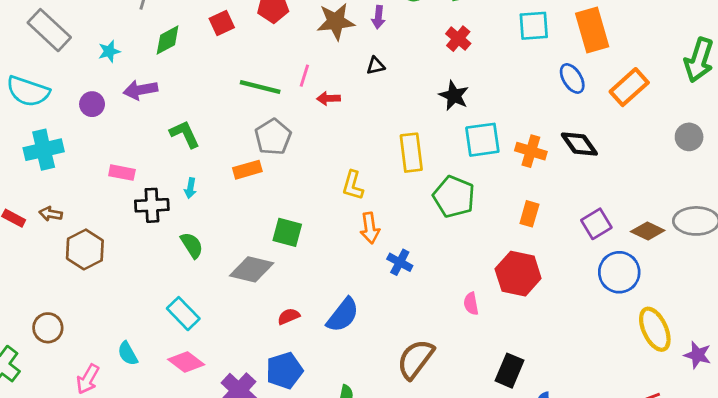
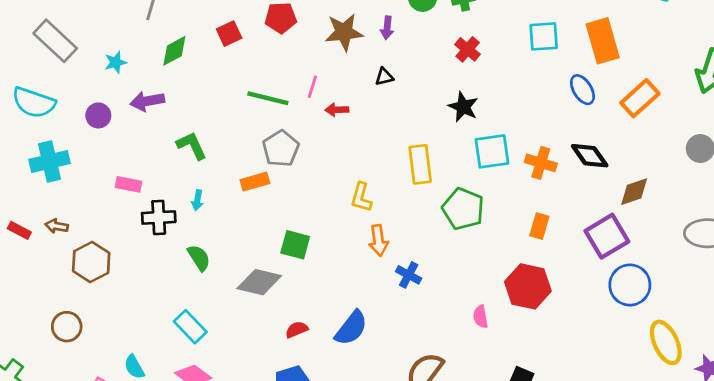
purple square: (596, 224) -> (607, 236), size x1.4
brown diamond: (648, 231) -> (634, 192), moved, turned -44
brown circle: (48, 328) -> (67, 327), moved

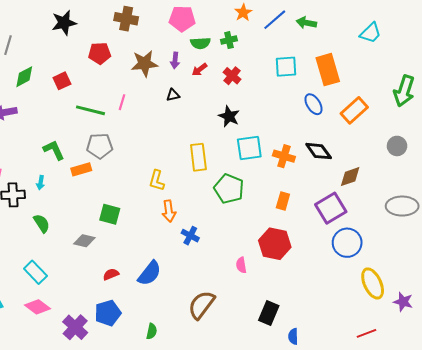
red square: (229, 34) -> (62, 81), moved
red arrow: (337, 110) -> (199, 70), moved, turned -35
green L-shape: (192, 146) -> (54, 150), moved
gray pentagon: (281, 149) -> (100, 146), turned 30
gray diamond: (259, 282) -> (84, 241), size x0.7

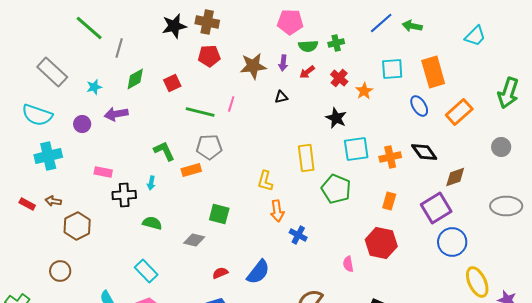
orange star: (243, 13) -> (364, 91), moved
brown cross: (126, 19) -> (207, 22), moved
orange cross: (284, 156) -> (390, 157), turned -30
green semicircle: (42, 223) -> (152, 223), turned -42

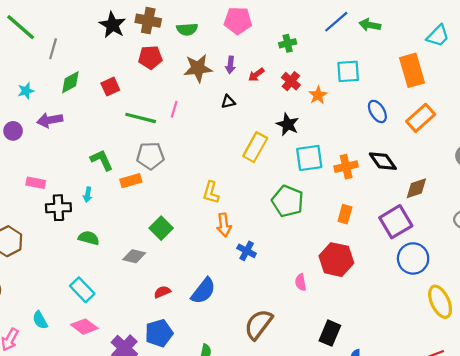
black star: (174, 26) -> (112, 25), turned -30
green semicircle: (308, 46) -> (187, 29), moved
orange rectangle: (433, 72) -> (412, 70), moved
yellow rectangle: (306, 158) -> (255, 147), moved, turned 36
green square: (219, 214) -> (161, 228), turned 30

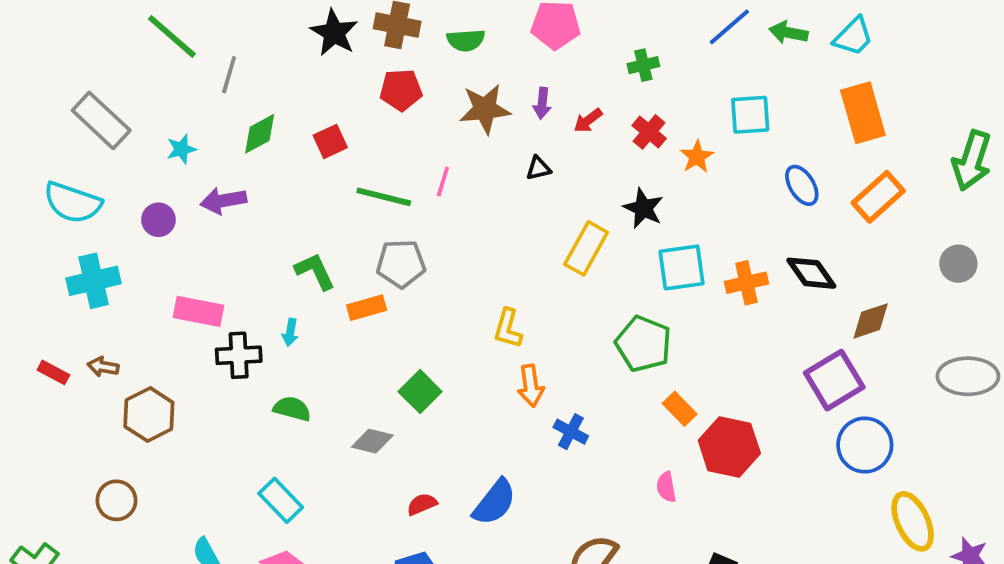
cyan trapezoid: (438, 36) -> (853, 36), moved
pink rectangle: (36, 183) -> (199, 311), size x1.4
orange rectangle: (345, 214) -> (680, 409), moved, turned -60

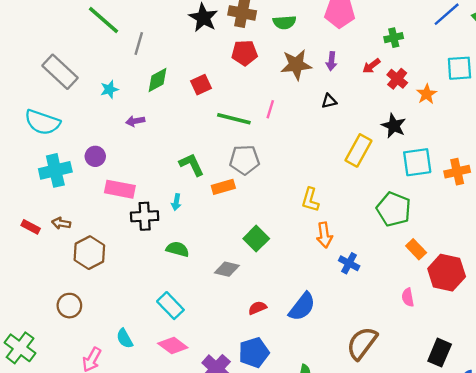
red arrow: (588, 120) -> (371, 66), moved
purple arrow: (223, 201) -> (135, 121), size x0.7
purple circle: (158, 220) -> (95, 156), moved

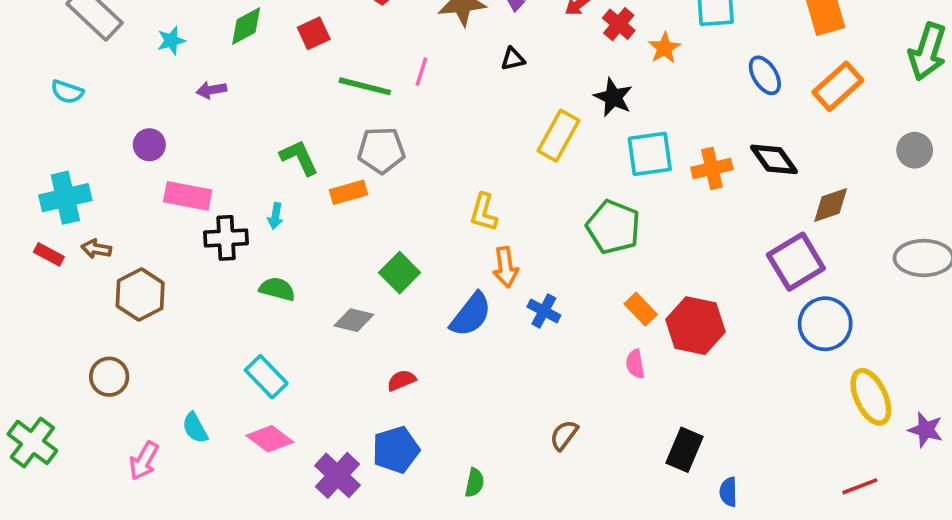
cyan semicircle: (42, 122) -> (67, 92), size x0.6
cyan cross: (55, 170) -> (65, 198), moved
orange rectangle: (416, 249) -> (641, 309), moved
blue semicircle: (302, 307) -> (471, 315), moved
brown semicircle: (362, 343) -> (564, 435), size x0.6

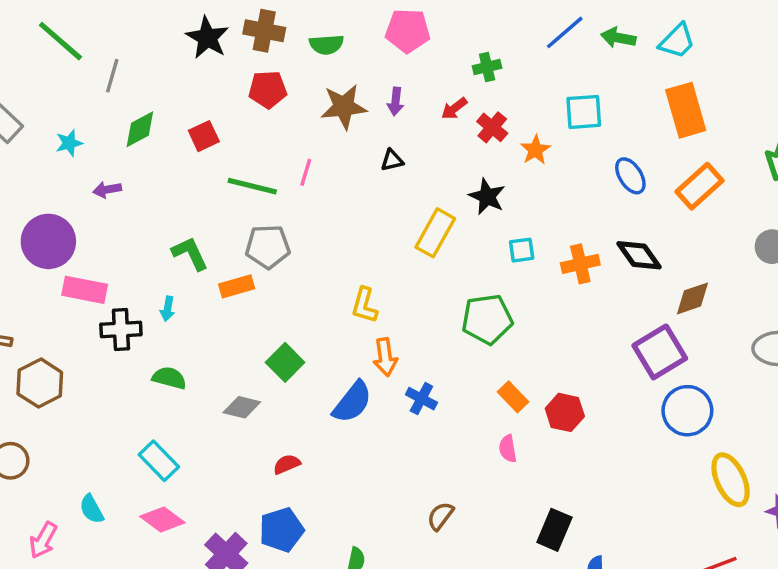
purple circle: (149, 145) -> (48, 241), size x1.8
cyan square: (650, 154) -> (522, 250), size x0.6
green pentagon: (613, 227) -> (487, 319), turned -30
red hexagon: (695, 326) -> (565, 412), size x0.7

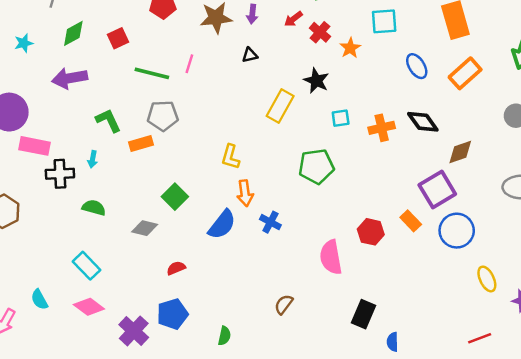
purple arrow: (107, 190) -> (70, 78), moved, size x1.8
orange rectangle: (513, 397) -> (411, 221), moved
pink semicircle: (508, 449) -> (331, 257), size x1.8
yellow ellipse: (731, 480) -> (487, 279), size x0.7

